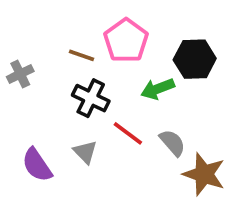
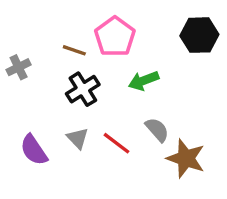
black hexagon: (195, 59) -> (199, 35), moved
black cross: (91, 98) -> (83, 89), turned 32
red line: (128, 133) -> (117, 143), moved

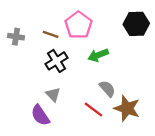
gray cross: (19, 67) -> (16, 37), moved, turned 35
red line: (117, 143) -> (93, 109), moved
purple semicircle: (34, 150) -> (40, 115), moved

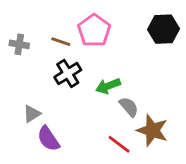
green arrow: (98, 55) -> (108, 86), moved
gray triangle: (53, 94) -> (32, 114), moved, turned 42
red line: (93, 109) -> (119, 144), moved

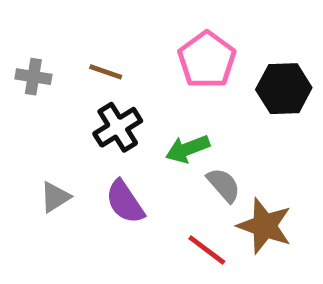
black hexagon: (163, 29) -> (284, 89), moved
pink pentagon: (94, 31) -> (207, 60), moved
purple semicircle: (48, 139) -> (125, 202), moved

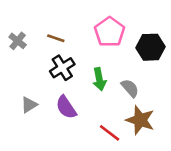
gray cross: (33, 77) -> (18, 41), turned 30
green arrow: (188, 149) -> (99, 79), turned -80
gray semicircle: (224, 185) -> (130, 88), moved

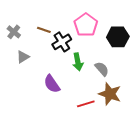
black cross: (62, 68) -> (62, 42), moved
gray triangle: (29, 105) -> (23, 57), moved
red line: (110, 133) -> (86, 104), turned -54

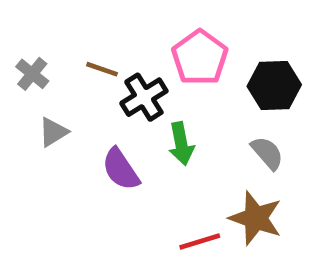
gray semicircle: (102, 69) -> (267, 153), moved
purple semicircle: (52, 84) -> (121, 169), moved

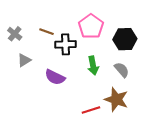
black cross: (144, 97) -> (66, 44), turned 30
green arrow: (181, 144) -> (93, 66), moved
purple semicircle: (121, 169) -> (55, 77), turned -30

